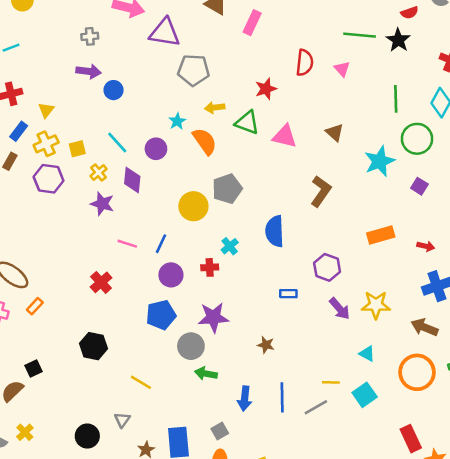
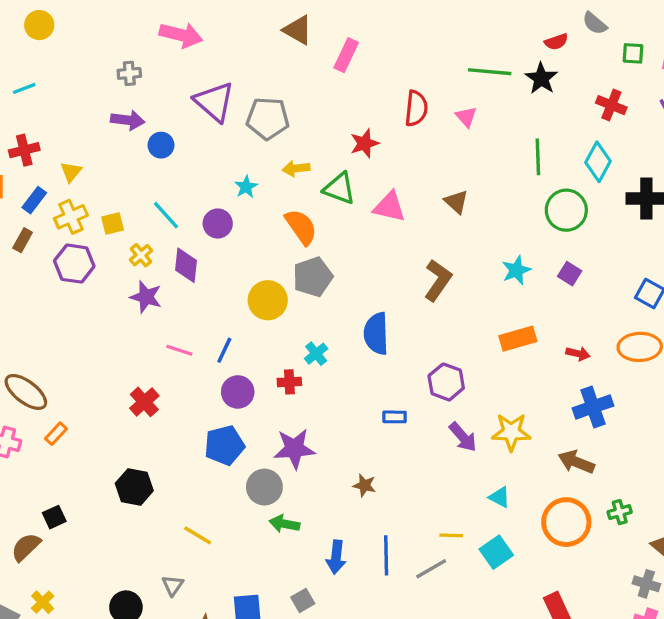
purple triangle: (165, 33) -> (214, 102), moved, turned 32
orange semicircle: (205, 141) -> (301, 227), moved
cyan star: (380, 161) -> (516, 270), moved, size x0.7

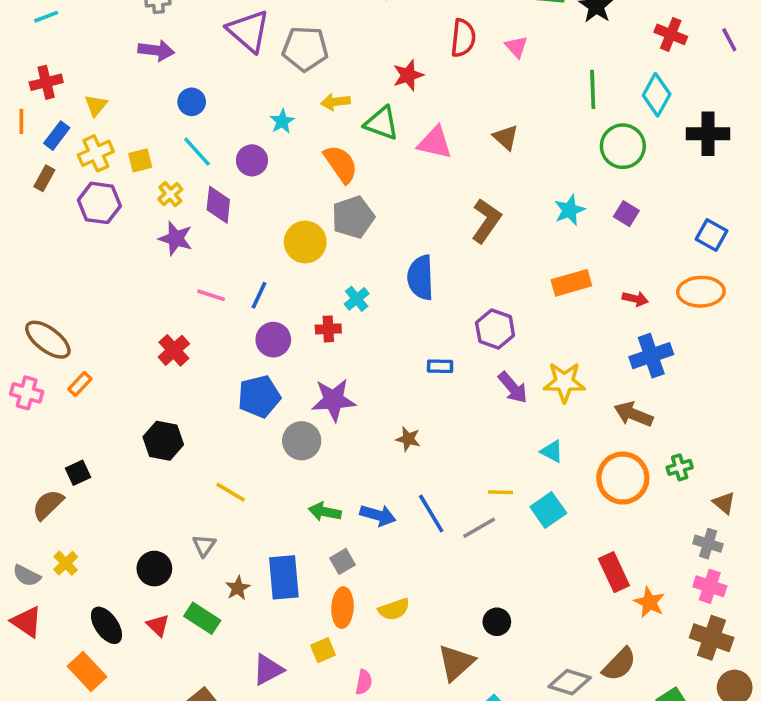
blue circle: (161, 145) -> (192, 102), moved
green arrow: (284, 524) -> (325, 512), moved
blue line: (386, 555) -> (431, 514), turned -30
blue arrow: (336, 557) -> (378, 515), turned -80

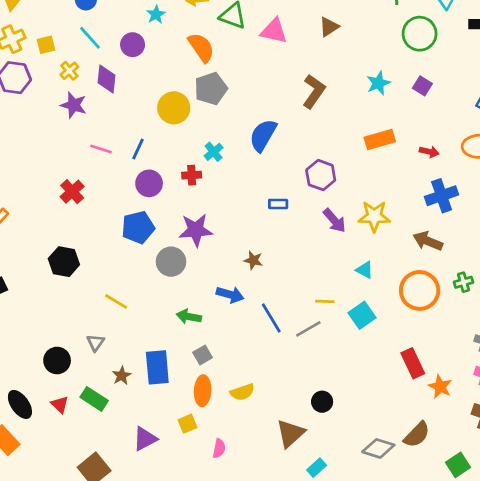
brown triangle: (506, 137) -> (329, 27), turned 45
blue semicircle: (421, 278) -> (263, 135), turned 32
blue arrow: (378, 515) -> (230, 295), moved

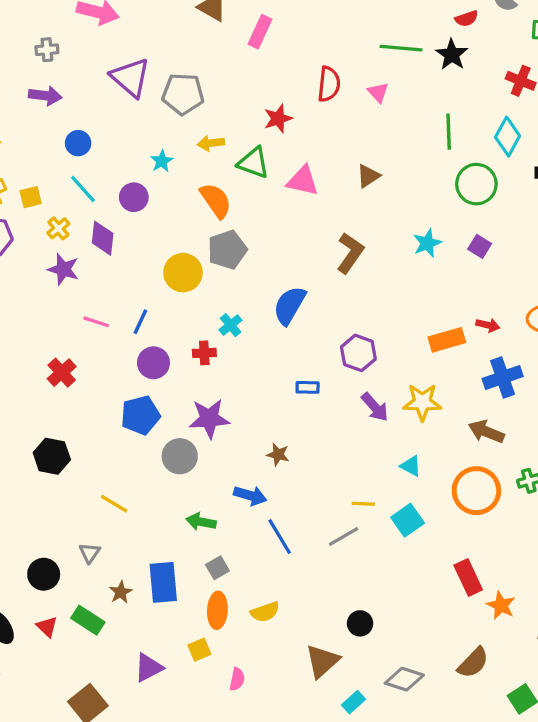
orange rectangle: (380, 139) -> (447, 340), moved
blue line: (271, 318) -> (280, 537), moved
gray diamond: (378, 448) -> (404, 679), moved

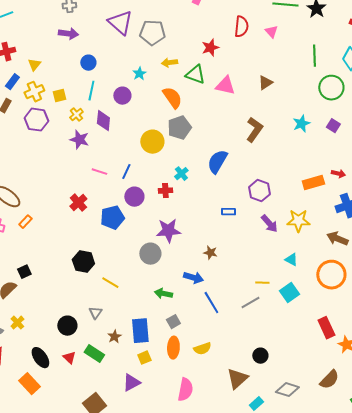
cyan line: (83, 189) -> (91, 91), turned 54
blue pentagon: (140, 415) -> (112, 218), moved
black hexagon: (52, 456) -> (83, 262), moved
yellow square: (199, 650) -> (144, 358), moved
pink semicircle: (237, 679) -> (185, 390), size x1.6

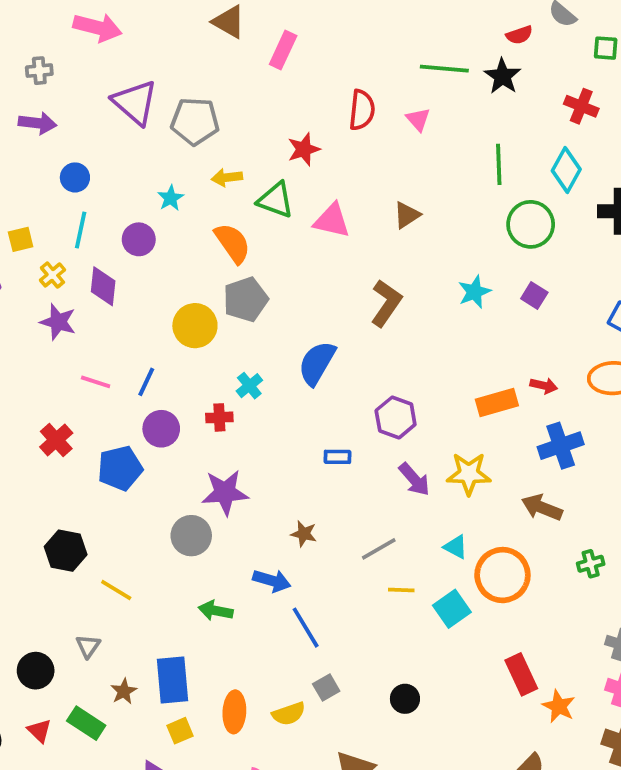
orange circle: (331, 275) -> (502, 575), moved
gray line: (250, 303) -> (379, 549), moved
gray square: (173, 322) -> (326, 688), moved
black circle: (260, 356) -> (405, 699), moved

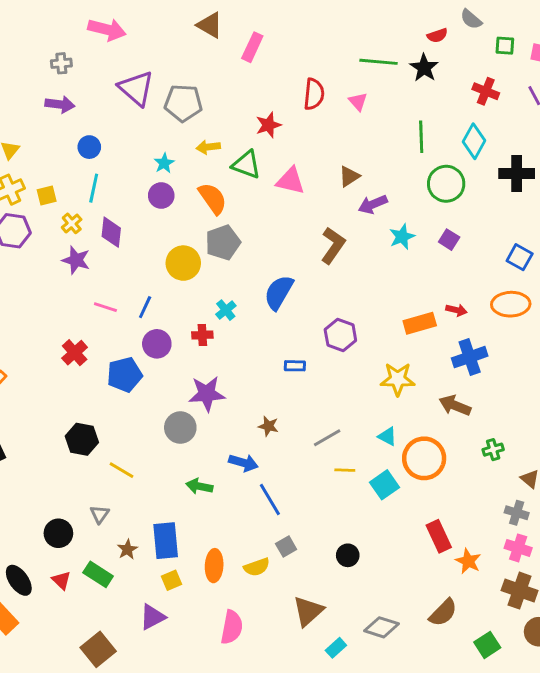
purple circle: (139, 239) -> (161, 195), moved
purple arrow: (414, 479) -> (373, 204), moved, turned 108

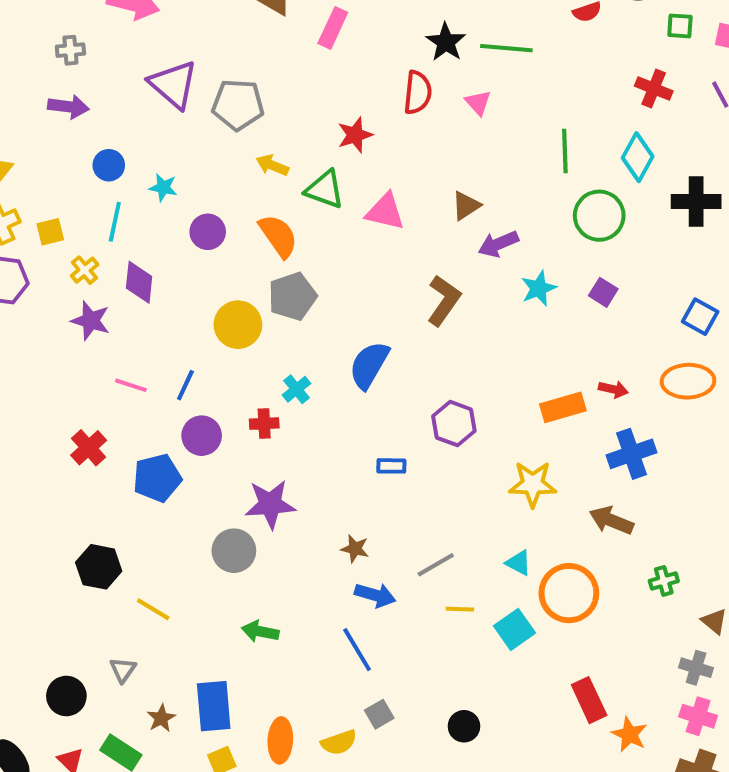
black star: (424, 68) -> (446, 42), moved
yellow arrow: (208, 147) -> (272, 165), turned 30
cyan star: (164, 163) -> (163, 187), moved, turned -30
blue arrow: (243, 463) -> (375, 595), moved

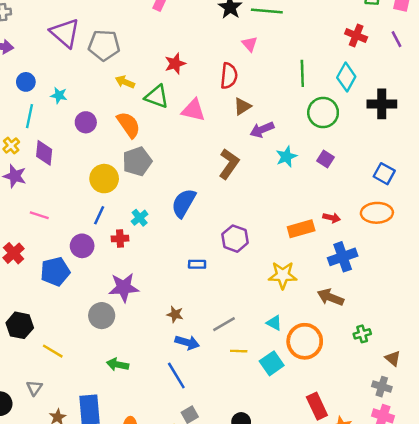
red semicircle: (418, 93) -> (229, 76), moved
blue line: (185, 385) -> (99, 215), moved

